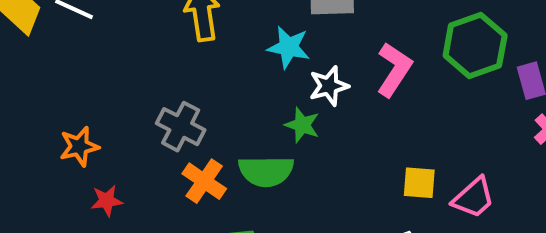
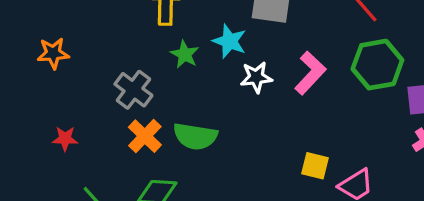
green star: (302, 125) -> (185, 54), moved
orange star: (79, 147) -> (53, 53), moved

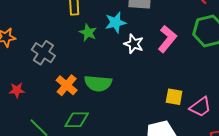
cyan star: (230, 41) -> (115, 23), turned -30
white star: (256, 77) -> (134, 44), turned 30
gray cross: (133, 90) -> (43, 53), moved

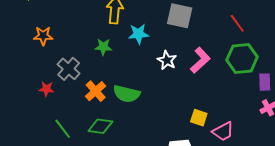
cyan star: (115, 23) -> (139, 34), moved
green star: (88, 33) -> (103, 47), moved, turned -30
gray cross: (43, 53) -> (69, 69), moved

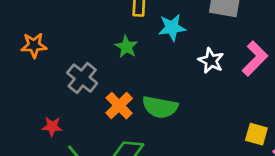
orange star: (43, 36) -> (34, 45), moved
green star: (103, 47) -> (126, 47), turned 30
red star: (46, 89) -> (52, 127), moved

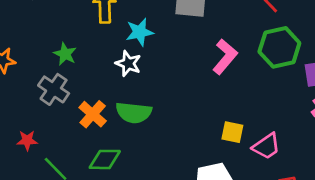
green star: (126, 47) -> (65, 54), moved
white star: (211, 61) -> (128, 63), moved

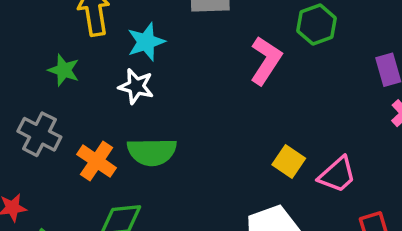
green hexagon: (279, 47) -> (317, 25), moved, size x0.7
green star: (65, 54) -> (64, 70), moved
yellow square: (232, 132) -> (289, 161), turned 30

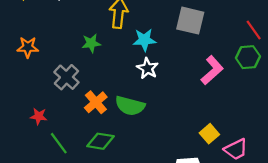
green star: (64, 70) -> (91, 43), turned 30
white star: (136, 86) -> (147, 68), moved

